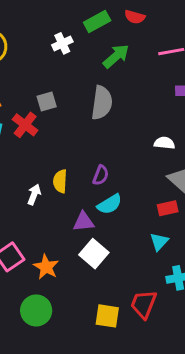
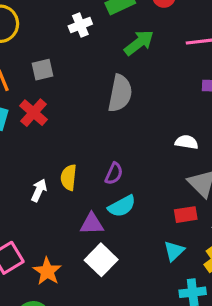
gray square: (47, 102) -> (42, 70), moved

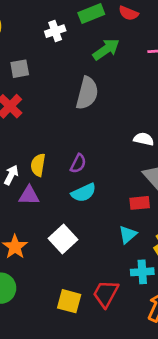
purple triangle: (92, 224) -> (29, 195), moved

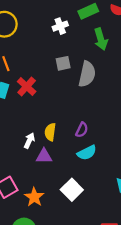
green arrow: (106, 49) -> (101, 39), turned 110
gray square: (20, 69) -> (63, 63), moved

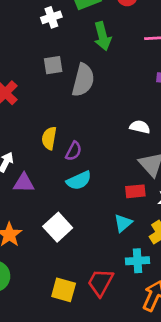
yellow semicircle: (50, 132) -> (49, 138), moved

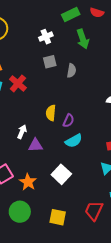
white cross: (51, 17) -> (46, 37), moved
gray semicircle: (83, 80) -> (71, 71), size x0.6
yellow square: (64, 290) -> (58, 217), moved

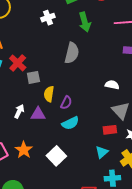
gray square: (50, 62) -> (33, 77), moved
gray semicircle: (71, 71) -> (72, 53), size x1.5
purple triangle: (35, 145) -> (38, 114), moved
orange star: (28, 182) -> (24, 150), moved

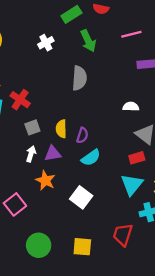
gray square: (33, 77) -> (32, 127), moved
orange star: (24, 150) -> (45, 180), moved
cyan triangle: (102, 152) -> (132, 185), size x1.5

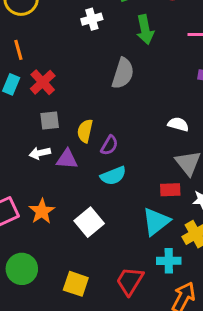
white arrow: (31, 154) -> (40, 153), turned -133
orange star: (45, 180) -> (42, 211), moved

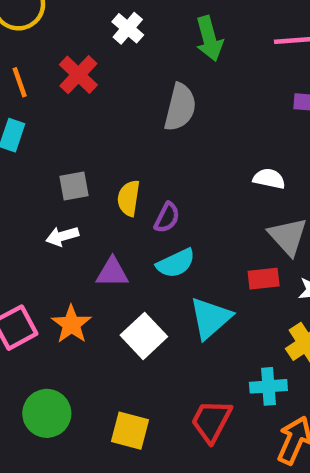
white cross: (92, 19) -> (128, 28), turned -30
red cross: (43, 82) -> (78, 75), moved
purple triangle: (67, 159) -> (112, 272), moved
cyan triangle: (156, 222) -> (210, 318), moved

